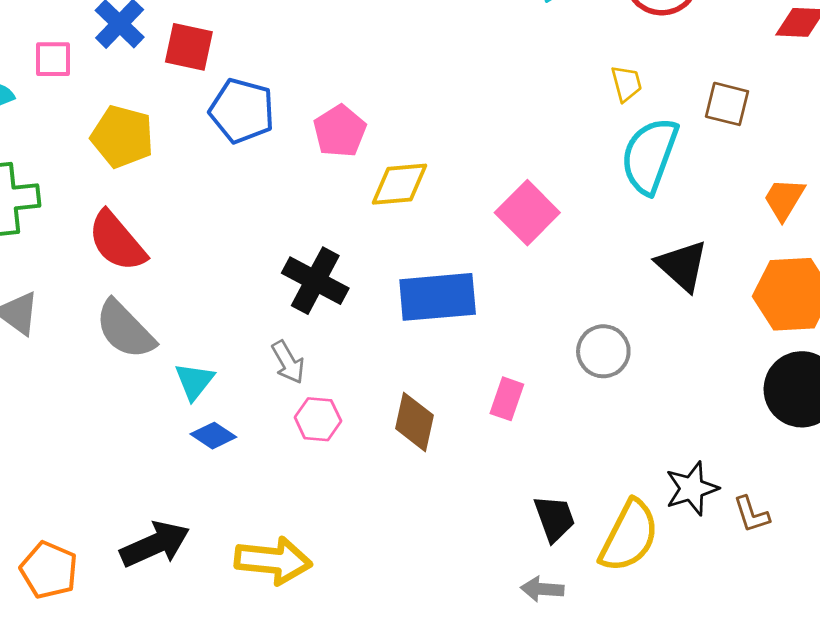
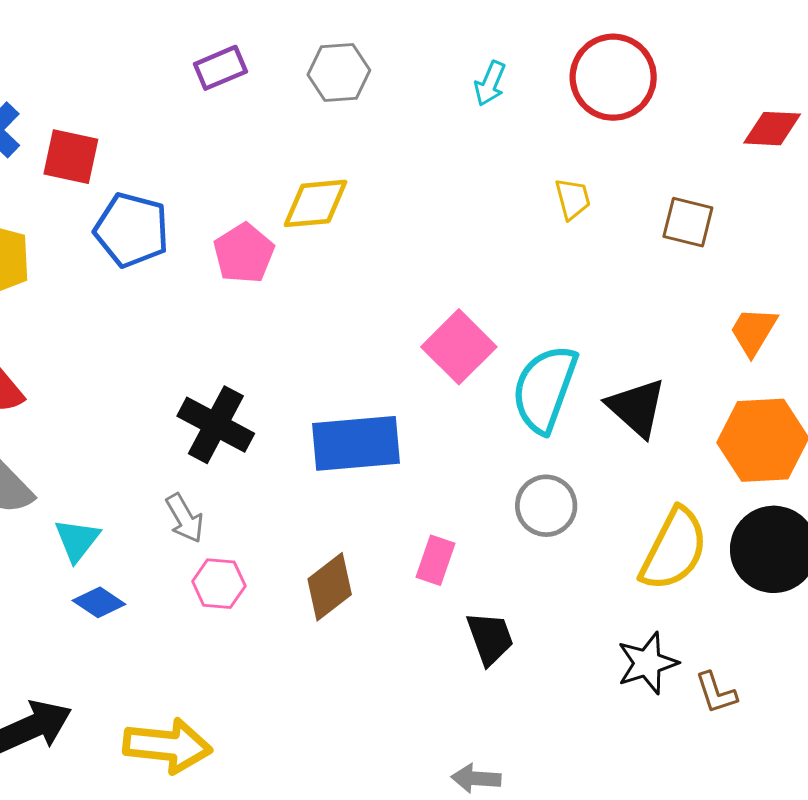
cyan semicircle: (650, 156) -> (545, 389), moved
yellow diamond: (400, 184) -> (316, 203), moved
brown diamond: (414, 422) -> (330, 587), turned 40
black trapezoid: (554, 518) -> (490, 638), moved
yellow semicircle: (629, 536) -> (674, 549), moved

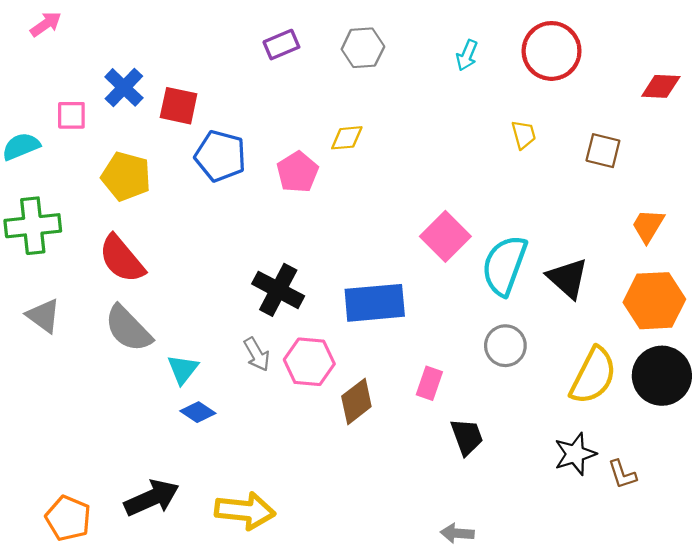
yellow diamond: (316, 203) -> (347, 138), size x0.7
pink hexagon: (219, 584) -> (309, 362), moved, size x1.4

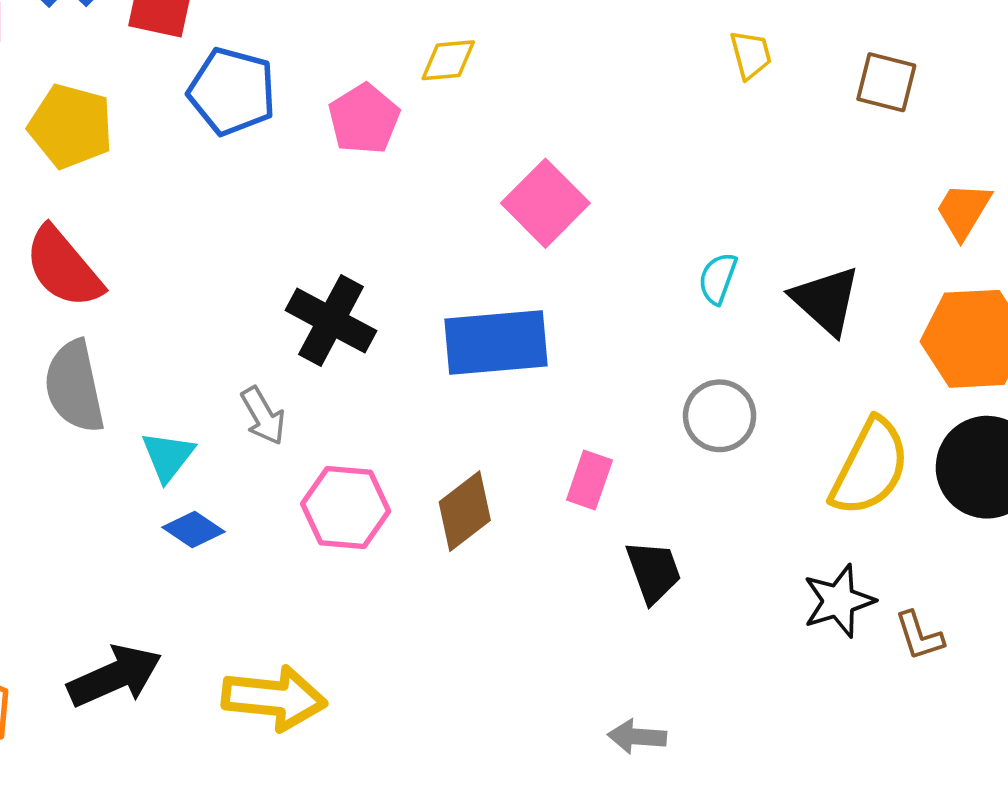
pink square: (445, 236) -> (545, 203), moved
cyan semicircle: (504, 265) -> (718, 278), size x0.5
gray semicircle: (128, 329) -> (74, 387), turned 32
gray arrow: (257, 354) -> (263, 416), moved
pink hexagon: (309, 362) -> (346, 507), moved

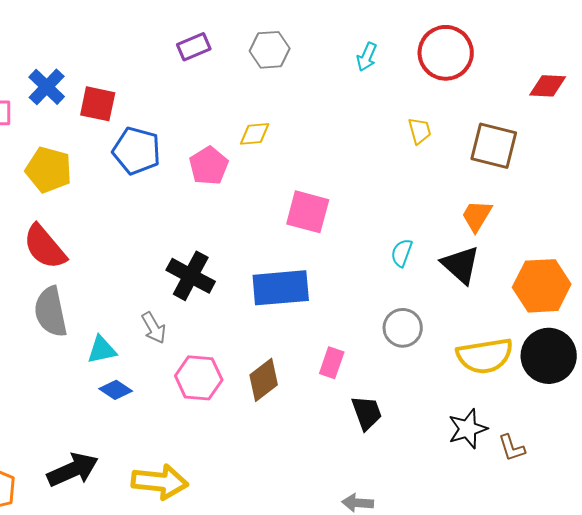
brown square: (886, 82) -> (494, 146), size x1.4
pink square: (545, 203) -> (308, 212), turned -30
orange trapezoid: (963, 211) -> (477, 216), moved
cyan triangle: (168, 456) -> (102, 350), turned 40
yellow semicircle: (870, 467) -> (485, 356), turned 54

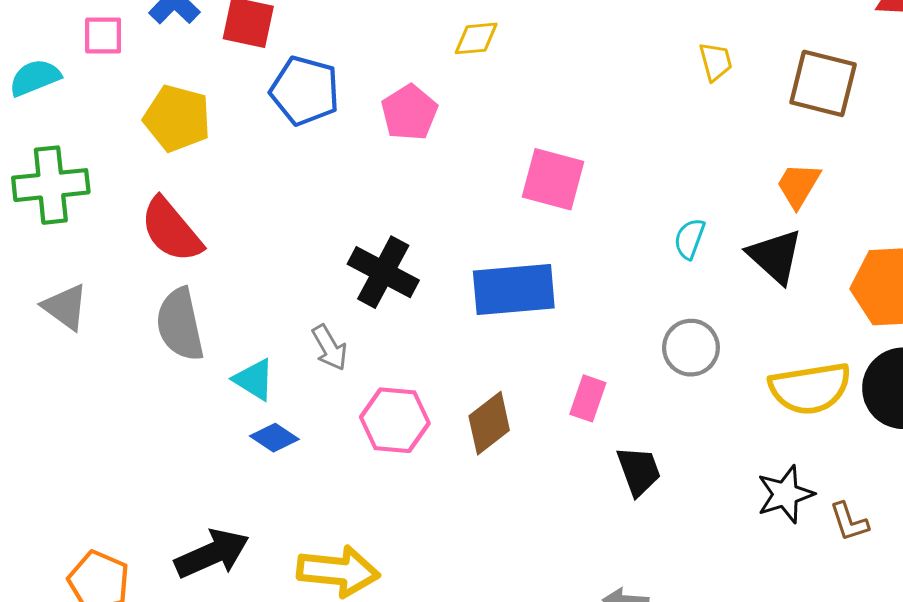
yellow diamond: (255, 134) -> (476, 38), moved
cyan triangle: (102, 350) -> (254, 380), turned 44

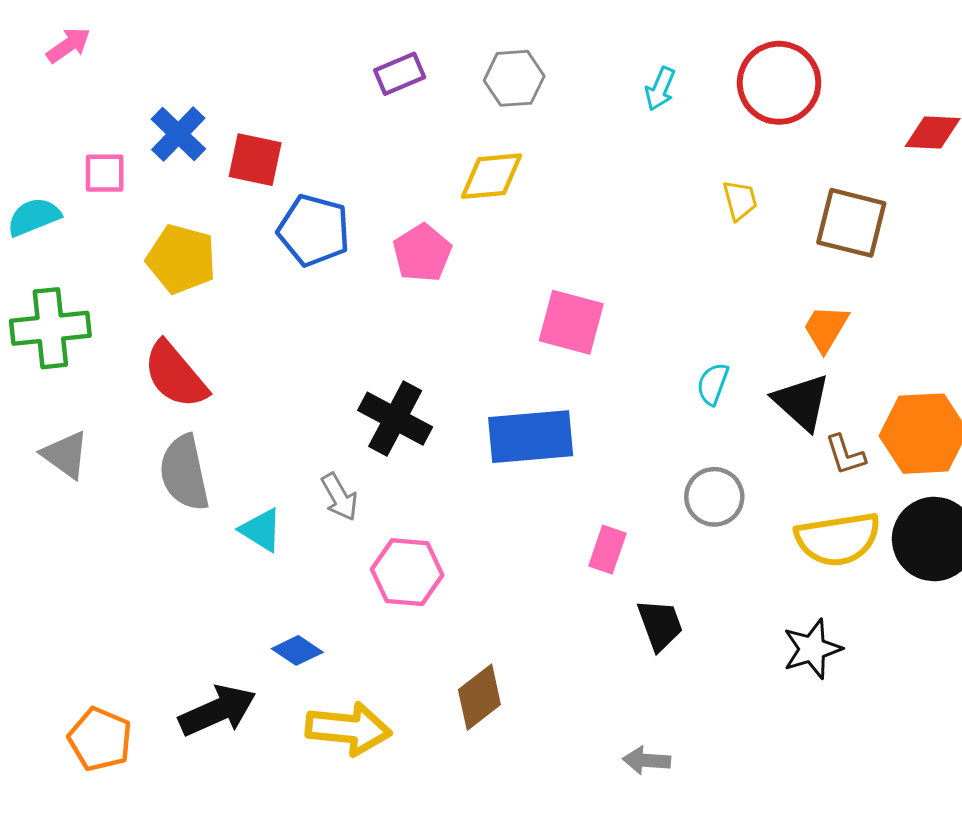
yellow diamond: (476, 38) -> (491, 176), size x1.4
brown diamond: (489, 423) -> (479, 697), moved
blue diamond: (274, 438) -> (297, 650), moved
brown L-shape: (849, 522) -> (845, 455), moved

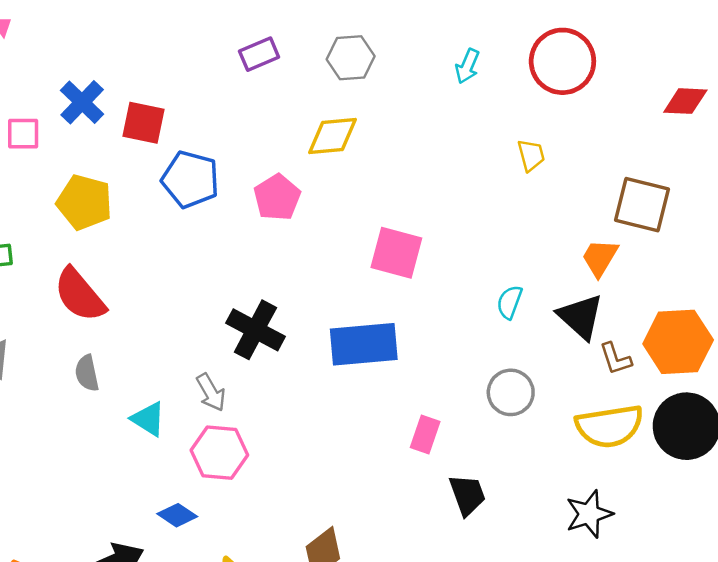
brown square: (851, 223) -> (642, 205), moved
gray semicircle: (184, 473) -> (87, 373), size x0.6
pink hexagon: (407, 572) -> (219, 453), moved

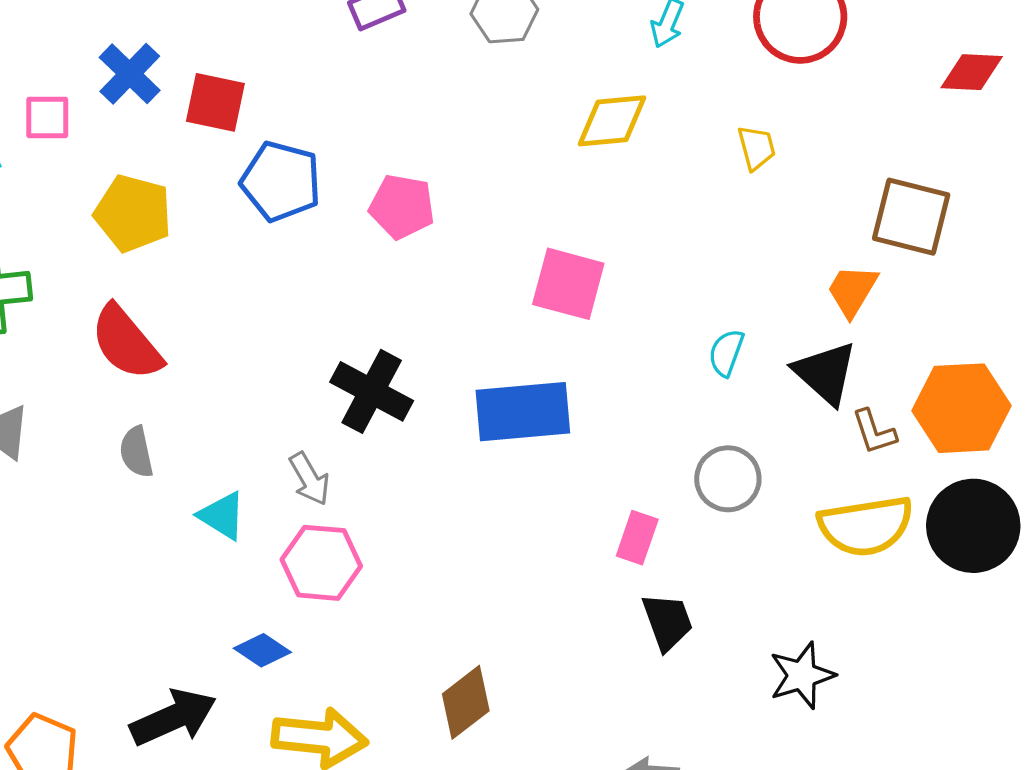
yellow diamond: (333, 136) -> (612, 121), moved
pink pentagon: (277, 197) -> (402, 207), turned -30
pink rectangle: (425, 435) -> (637, 538), moved
black star: (589, 514) -> (802, 675), moved

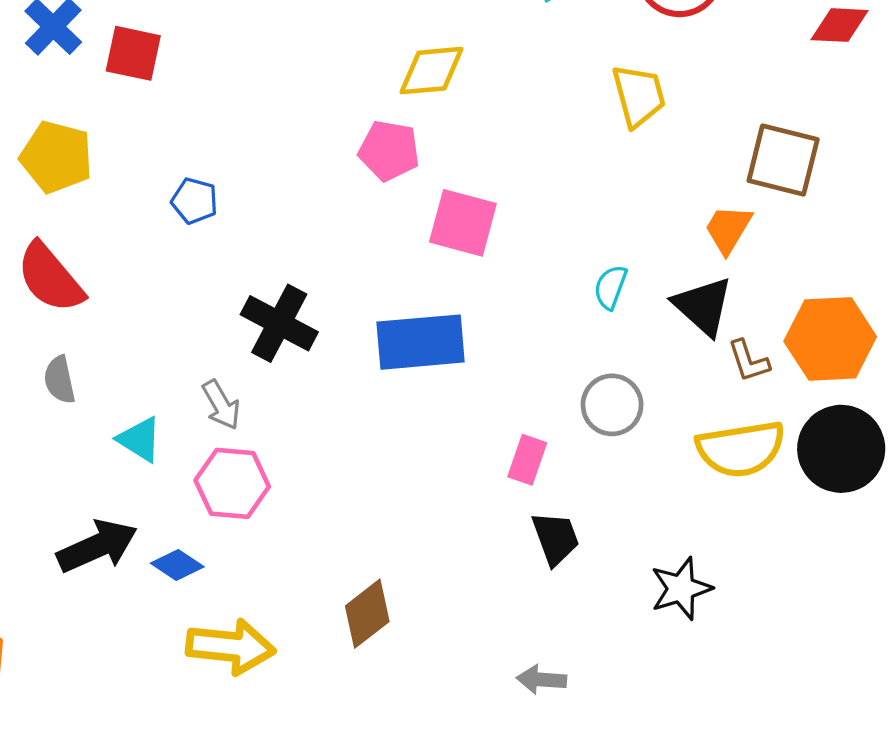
yellow diamond: (612, 121) -> (432, 71), moved
yellow trapezoid: (756, 148) -> (639, 96), size x1.5
blue pentagon: (281, 181) -> (195, 201), moved, size x0.6
pink pentagon: (402, 207) -> (389, 151), moved
black arrow: (173, 717) -> (97, 546), moved

